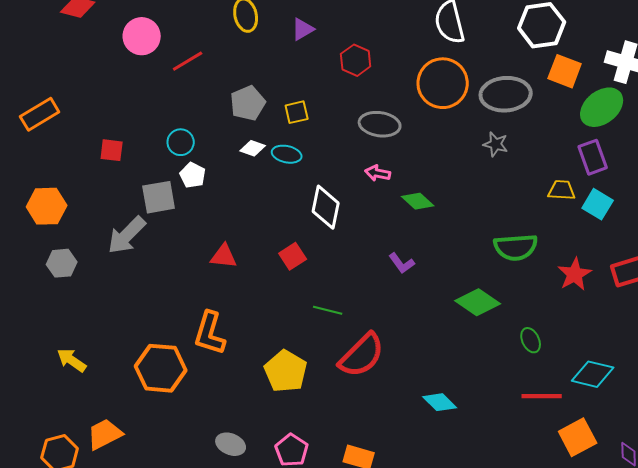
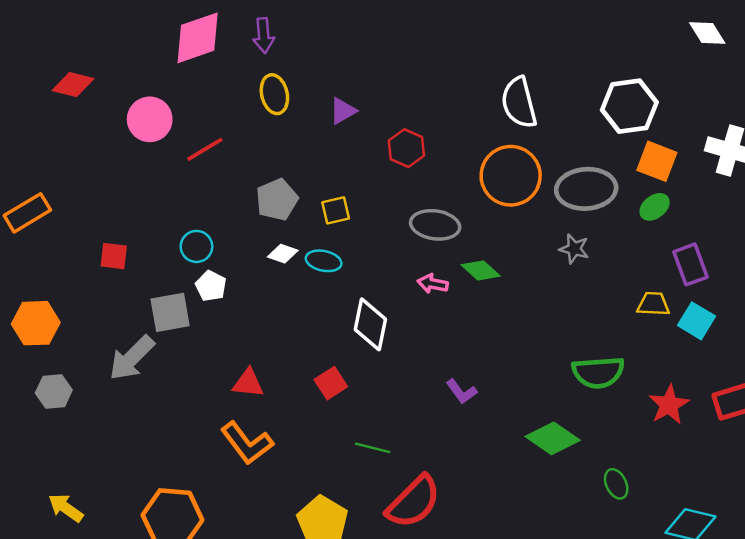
green ellipse: (602, 107) -> (655, 207), moved, size x0.6
green diamond: (418, 201) -> (481, 270), moved
orange L-shape: (210, 333) -> (247, 443), moved, turned -54

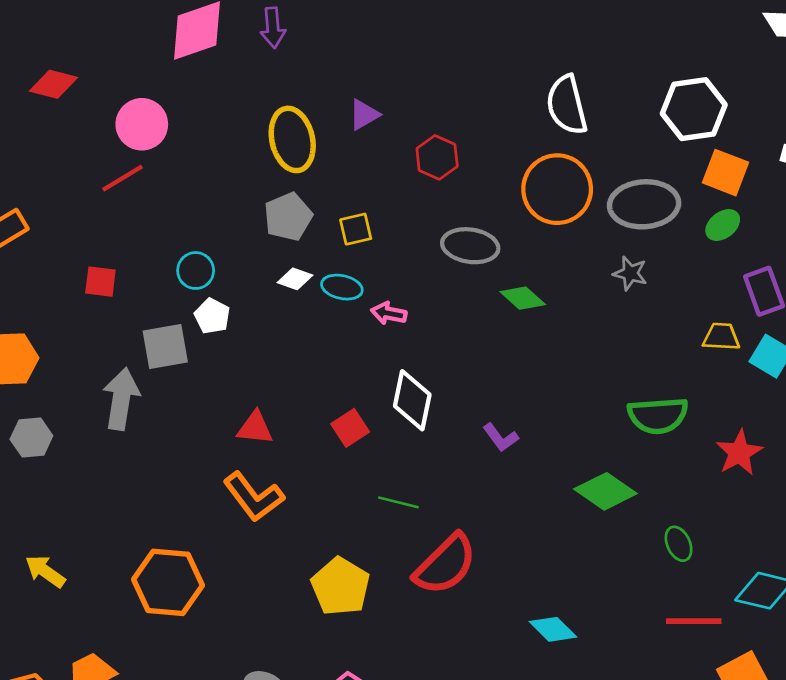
yellow ellipse: (274, 94) -> (292, 139), moved, size x1.4
red line: (205, 149) -> (122, 178), moved
pink arrow: (433, 284) -> (389, 313), moved
white diamond: (370, 324) -> (412, 400), moved
gray arrow: (132, 358) -> (121, 399), turned 144

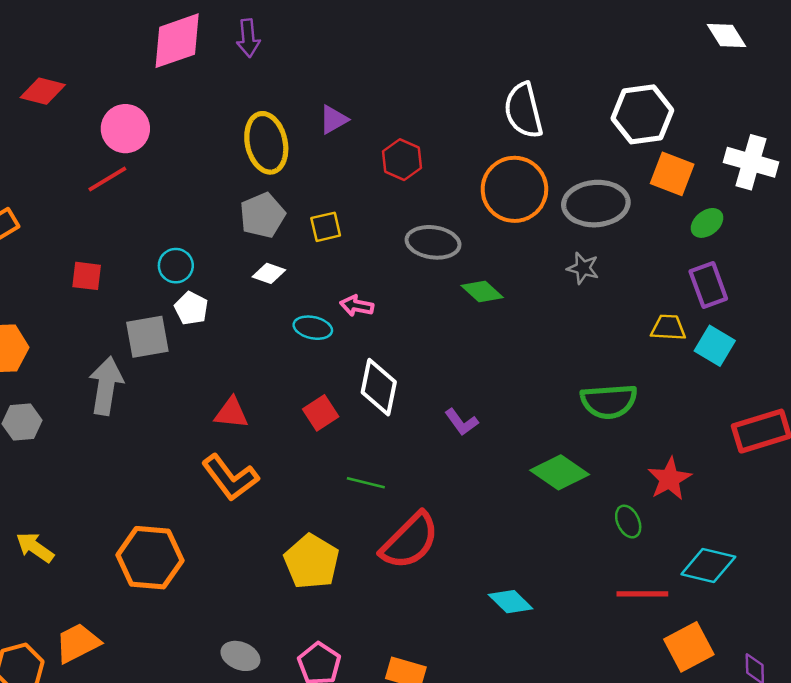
green ellipse: (723, 225) -> (707, 223), moved
cyan ellipse: (342, 287) -> (313, 328), moved
red star: (739, 453) -> (670, 479), moved

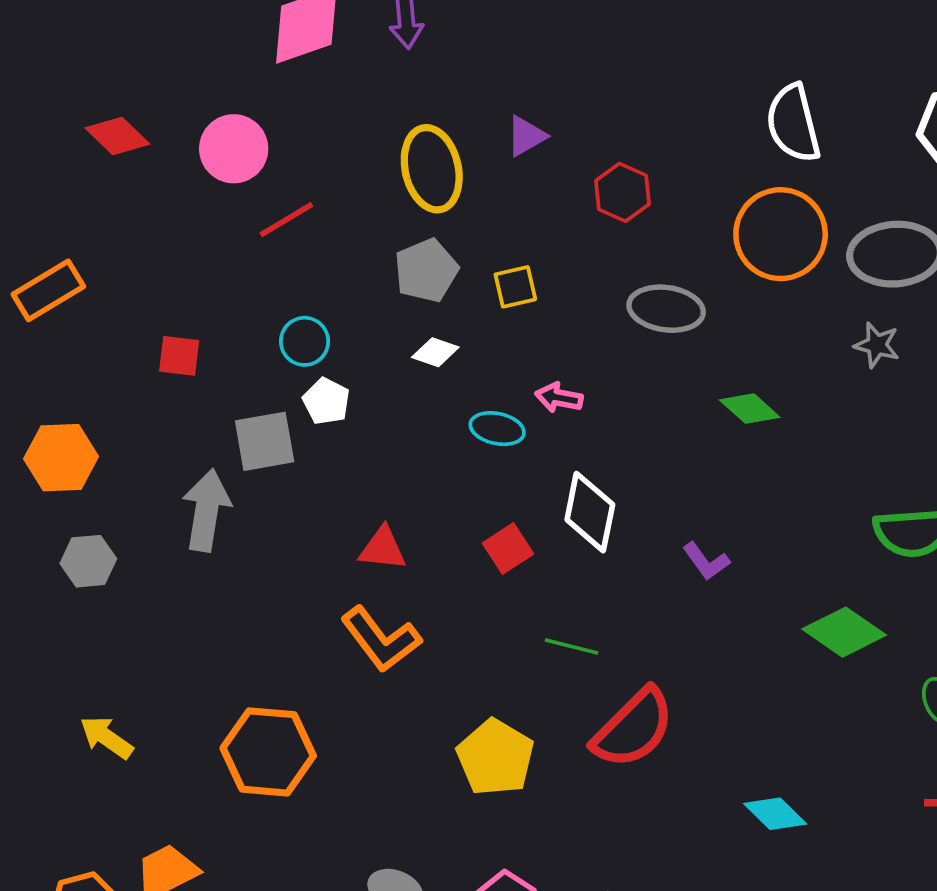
red diamond: (43, 91) -> (117, 136), moved, turned 30
red line: (107, 179) -> (286, 220), moved
green diamond: (482, 291) -> (750, 409), moved

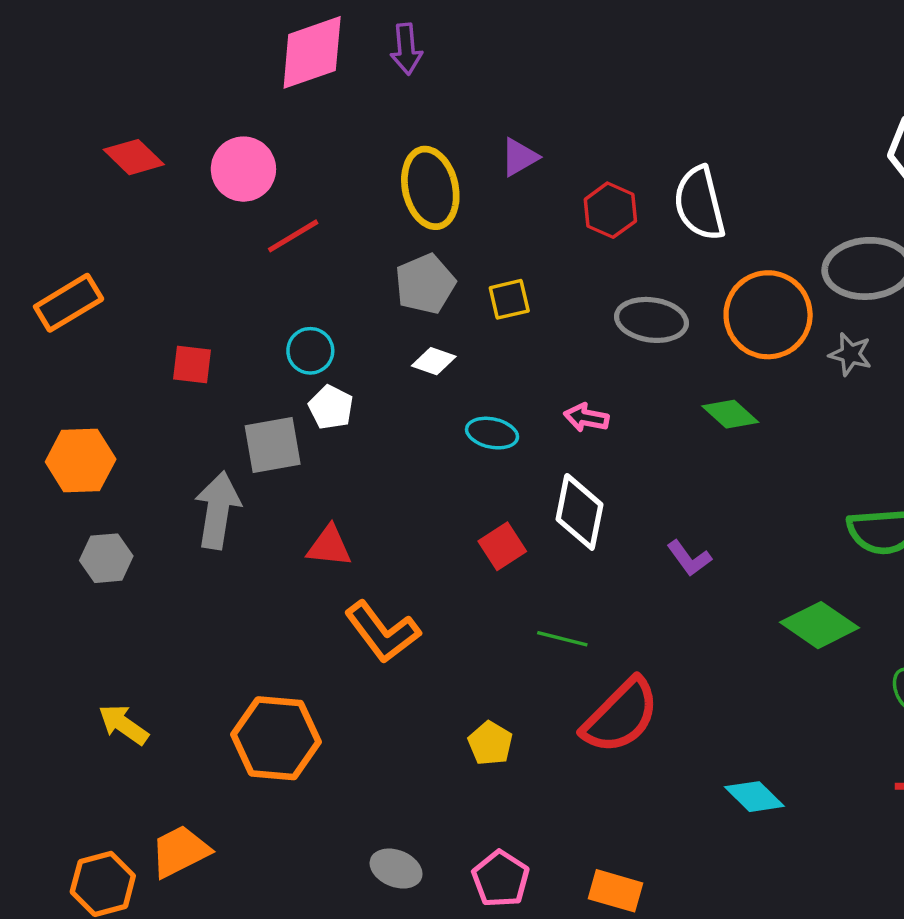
white semicircle: (793, 123) -> (699, 203), moved
orange circle: (781, 234) -> (768, 315), moved
pink arrow: (559, 398) -> (586, 418), moved
red triangle: (383, 548) -> (329, 546), moved
yellow pentagon: (495, 757) -> (490, 743), size x0.6

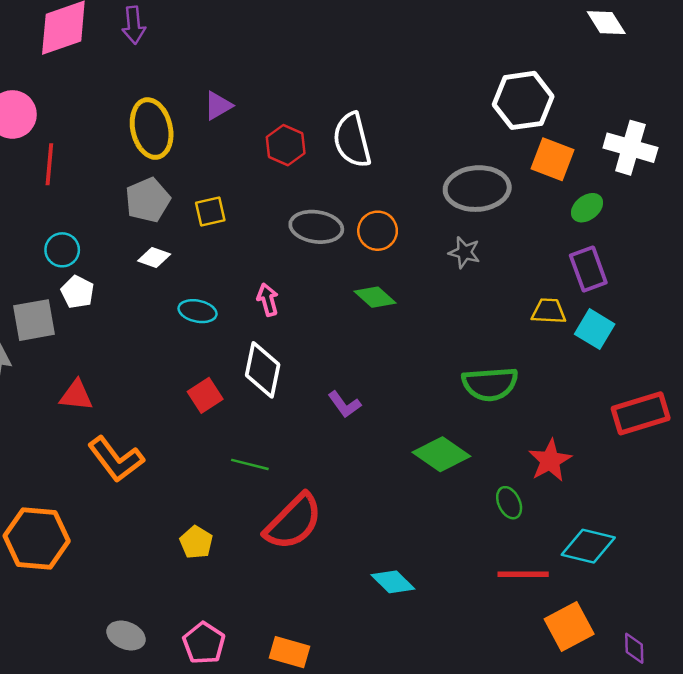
red line: (293, 236) -> (49, 164), turned -54
orange circle: (768, 315) -> (378, 231), moved, size x0.6
pink arrow: (586, 418) -> (268, 300), turned 64

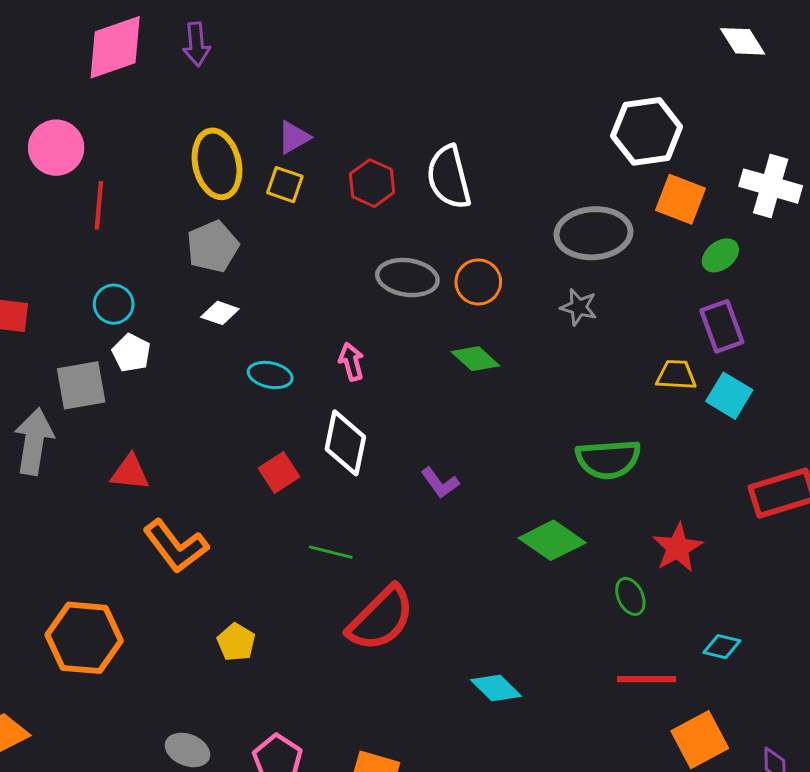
yellow square: (210, 212) -> (285, 185), moved, turned 32
yellow pentagon: (196, 542) -> (236, 642), moved
cyan diamond: (588, 546) -> (722, 647), size x0.6

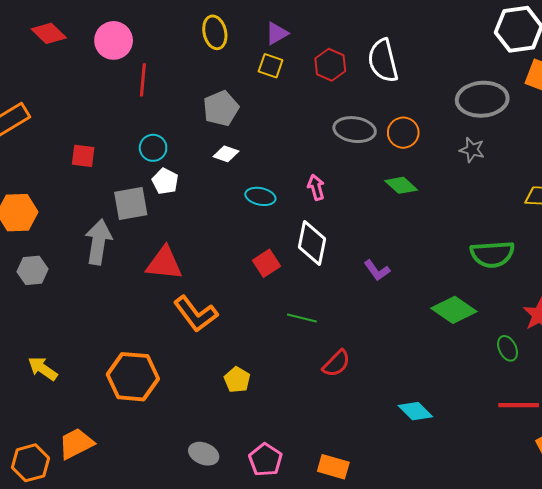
yellow ellipse: (217, 164) -> (215, 32), moved, size x0.7
red triangle: (130, 472) -> (164, 263), size x1.4
red semicircle: (381, 619) -> (336, 364), size x0.6

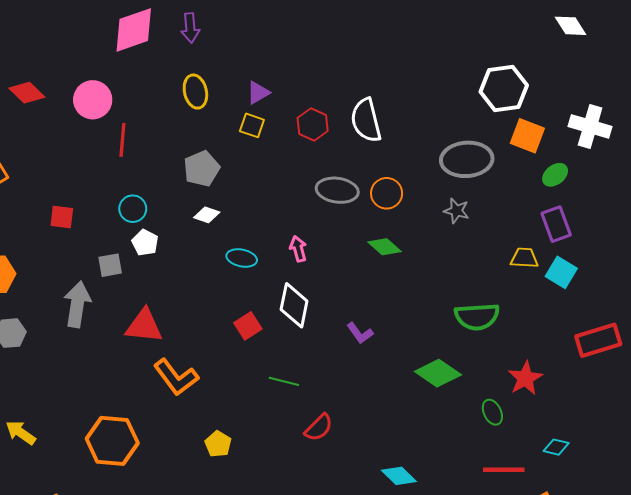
gray square: (131, 204) -> (110, 265), size x0.7

